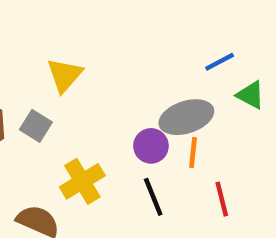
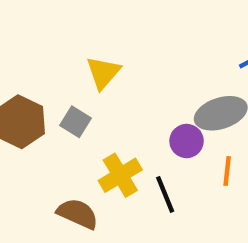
orange line: (193, 153) -> (227, 171), moved
black line: (153, 197) -> (165, 194), moved

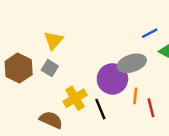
yellow triangle: (103, 73) -> (53, 40), moved
purple circle: (187, 141) -> (112, 79), size x1.6

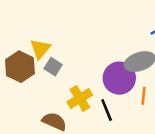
yellow triangle: (53, 40) -> (40, 49), moved

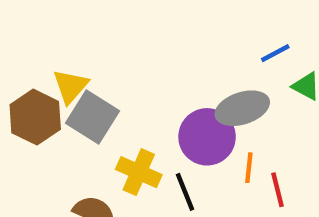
gray square: (53, 67) -> (92, 117), size x1.6
yellow cross: (80, 98) -> (139, 172), turned -35

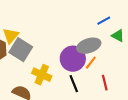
orange line: (249, 168) -> (91, 63), moved, turned 32
black line: (185, 192) -> (74, 84), moved

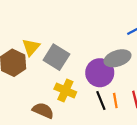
gray square: (21, 50) -> (56, 57), moved
orange line: (91, 63) -> (115, 100), moved, turned -48

